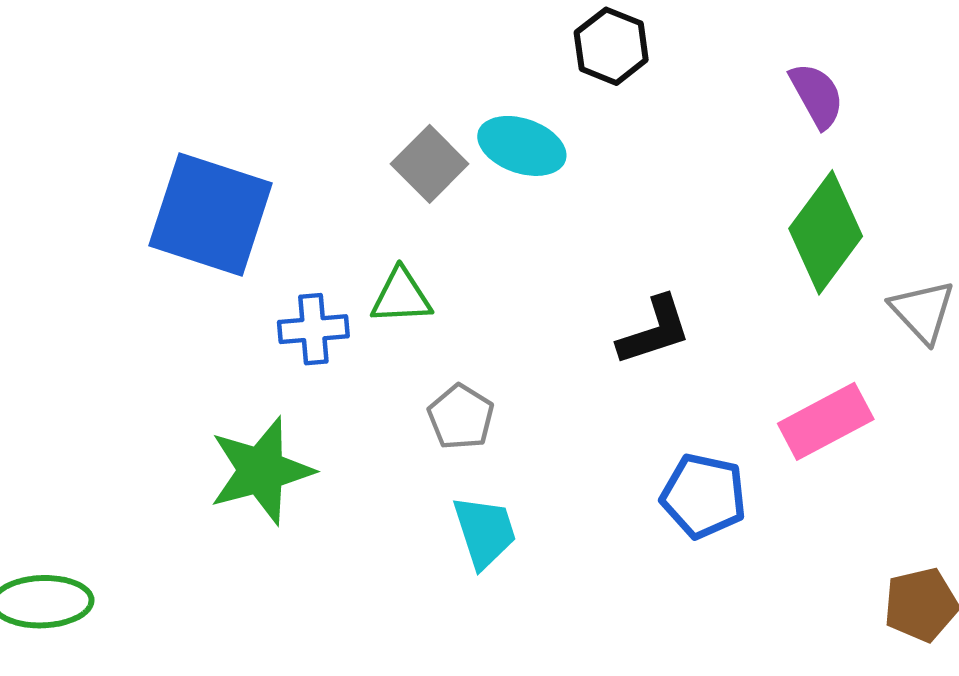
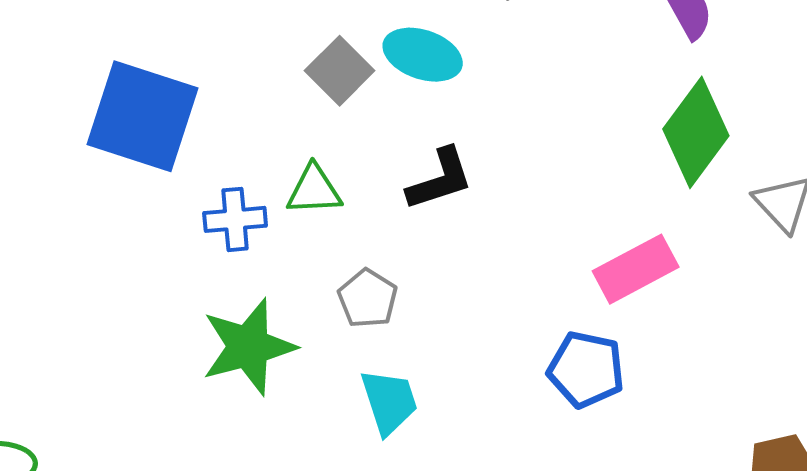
black L-shape: (654, 331) -> (440, 179), moved
pink rectangle: (826, 421) -> (636, 269), moved
green star: (261, 471) -> (248, 347), moved

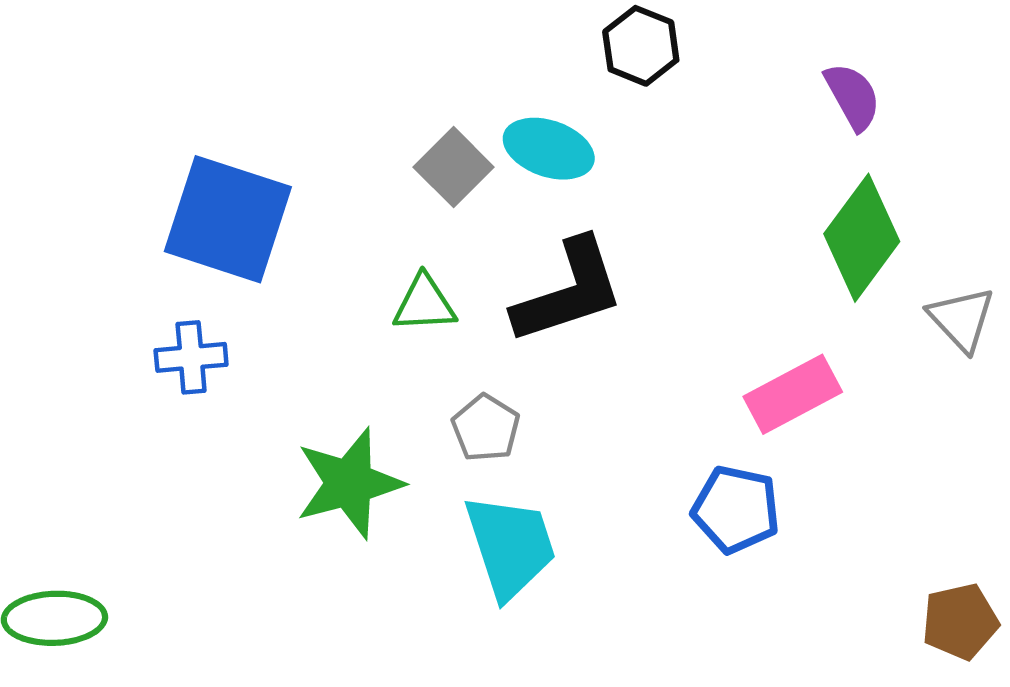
black L-shape: (440, 179) -> (569, 291), size x1.5
blue cross: (235, 219) -> (191, 357), moved
cyan trapezoid: (389, 402) -> (510, 546), size x1.4

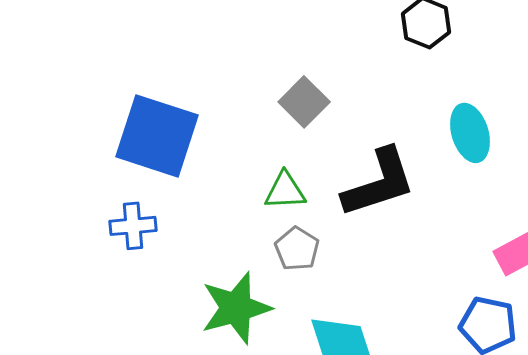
cyan ellipse: (549, 149) -> (470, 133), moved, turned 54
gray pentagon: (486, 428) -> (297, 249), moved

